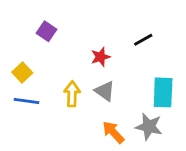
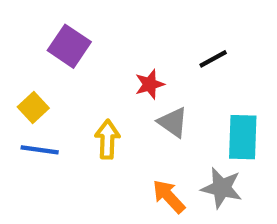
purple square: (46, 31) -> (69, 46), size x1.4
gray triangle: (105, 91) -> (173, 122), moved

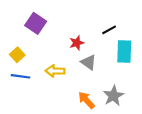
cyan rectangle: (243, 137) -> (124, 51), moved
yellow arrow: (107, 139) -> (55, 71), turned -90
gray star: (222, 188) -> (113, 96), turned 30

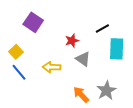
blue line: (21, 76) -> (19, 72), turned 42

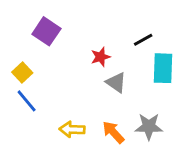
yellow arrow: (52, 67) -> (72, 129), moved
gray star: (106, 91) -> (149, 127), turned 30

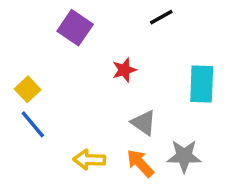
purple square: (46, 31) -> (75, 28), moved
black line: (143, 40) -> (161, 17), moved
gray triangle: (116, 82) -> (144, 123), moved

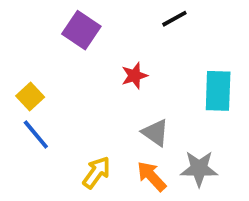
yellow arrow: (89, 160) -> (97, 172), turned 124

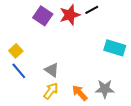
red star: (135, 76) -> (70, 15), moved, size x1.5
cyan rectangle: (218, 91) -> (115, 48), turned -75
gray triangle: (155, 133) -> (52, 70), moved

